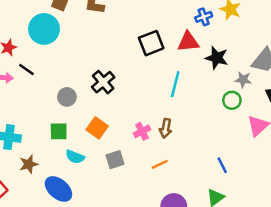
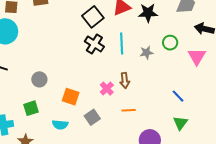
gray star: (243, 80) -> (146, 53), moved
black cross: (103, 82) -> (94, 44), moved
green square: (59, 131) -> (31, 108), moved
orange line: (160, 164) -> (129, 110), turned 40

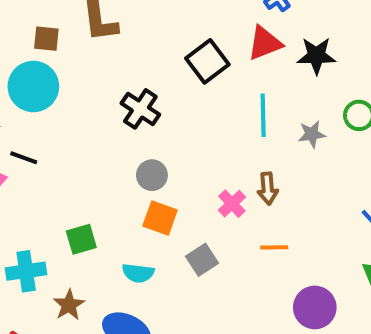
black cross: (94, 44) -> (140, 109), moved
gray circle: (39, 79) -> (152, 175), moved

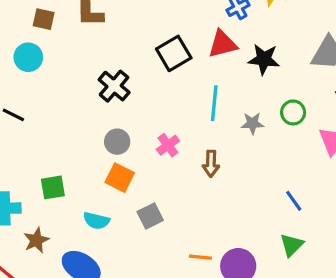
cyan circle: (33, 86) -> (28, 57), size x0.7
pink cross: (232, 204) -> (168, 145), moved
orange line: (274, 247) -> (200, 257), moved

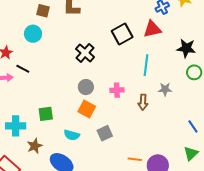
black star: (264, 59) -> (186, 48), moved
gray star: (252, 123) -> (165, 89), moved
pink cross: (168, 145) -> (117, 90), turned 32

